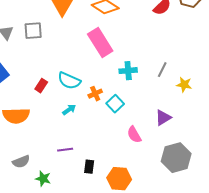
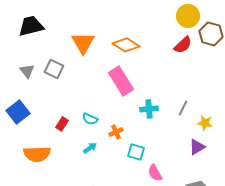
gray square: (33, 31) -> (54, 69), turned 30
cyan semicircle: (69, 81) -> (90, 119), size x0.7
cyan square: (115, 104) -> (136, 152), moved, turned -30
purple triangle: (163, 118) -> (197, 147), moved

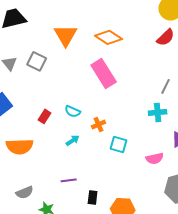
gray line: (183, 108) -> (166, 86), moved
cyan cross: (149, 109) -> (158, 112), moved
pink semicircle: (155, 173) -> (155, 158), moved, turned -72

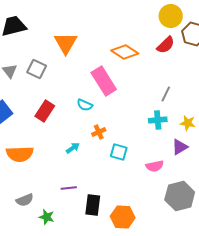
orange diamond: (109, 37) -> (125, 52), moved
cyan semicircle: (73, 111) -> (85, 105), moved
red rectangle: (45, 116) -> (45, 111), moved, size x1.5
black rectangle: (93, 197) -> (93, 205), size x1.5

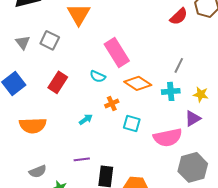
orange diamond: (125, 52) -> (138, 83), moved
pink semicircle: (155, 166) -> (168, 137), size x1.6

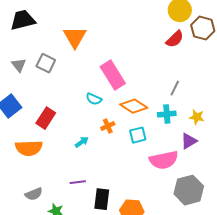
red rectangle: (58, 82) -> (46, 118), moved
cyan square: (132, 123) -> (138, 135), moved, turned -30

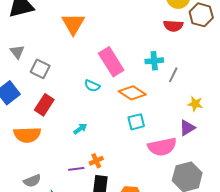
red semicircle: (175, 39) -> (173, 26), turned 48
gray square: (46, 63) -> (40, 69), moved
cyan cross: (167, 114) -> (154, 61), moved
orange cross: (108, 126) -> (96, 161), moved

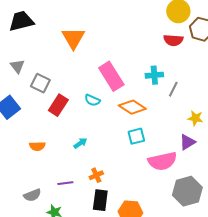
red rectangle: (44, 105) -> (58, 105), moved
orange semicircle: (27, 135) -> (37, 146), moved, size x0.6
purple line: (76, 169) -> (65, 183), moved

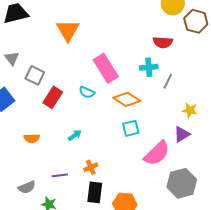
red semicircle: (173, 40) -> (163, 42), moved
pink semicircle: (162, 161) -> (157, 153), turned -32

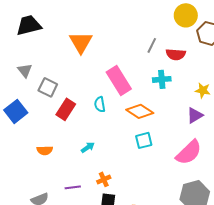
gray line: (168, 81) -> (152, 45), moved
cyan semicircle: (87, 92) -> (100, 104), turned 56
yellow star: (190, 110) -> (203, 90), moved
purple triangle: (182, 134) -> (195, 115), moved
pink semicircle: (157, 153) -> (189, 152), moved

